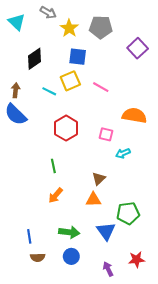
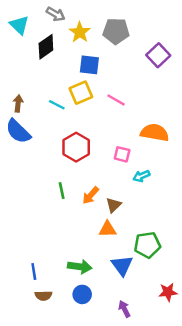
black diamond: (35, 59) -> (46, 47), moved
orange arrow: (56, 195) -> (91, 195), moved
red star: (136, 260) -> (168, 292), moved

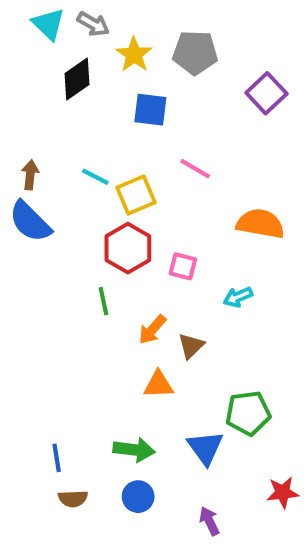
cyan triangle: (19, 25) -> (48, 24), moved
yellow square: (81, 93) -> (136, 195), moved
pink square: (122, 154) -> (183, 266), moved
green line: (62, 191) -> (103, 301), moved
orange triangle: (108, 229) -> (158, 385), moved

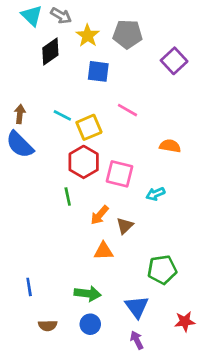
orange semicircle: (260, 224) -> (170, 146), size x0.7
pink square: (183, 266) -> (120, 174), size x1.5
blue triangle: (205, 448) -> (137, 307), moved
blue line: (57, 458) -> (29, 287), moved

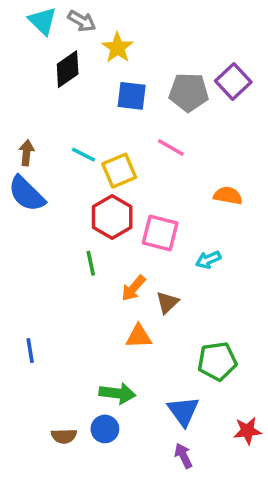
gray pentagon: (128, 34) -> (189, 92), moved
blue line: (29, 287) -> (30, 351), moved
blue circle: (90, 324) -> (105, 429), moved

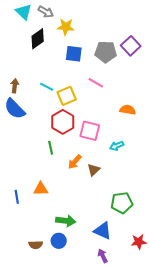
yellow star: (117, 48) -> (66, 27), turned -30
orange triangle: (139, 336) -> (41, 189), moved
blue triangle: (183, 411) -> (103, 231), turned -30

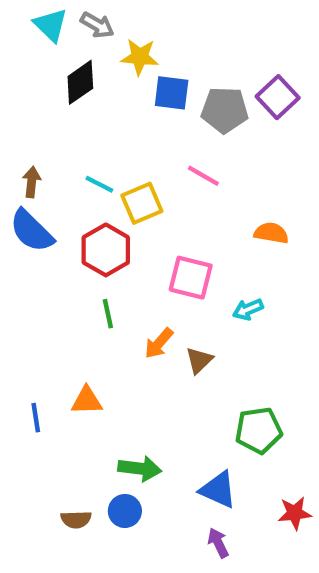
blue square: (74, 54) -> (172, 93), moved
red hexagon: (63, 122) -> (106, 250), moved

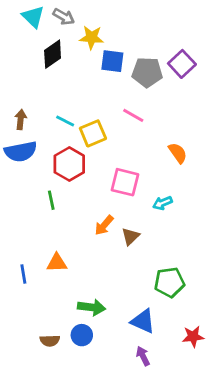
blue semicircle: (31, 231) -> (21, 152), turned -56
orange semicircle: (271, 233) -> (178, 153), turned 45
green line: (108, 314) -> (51, 200), moved

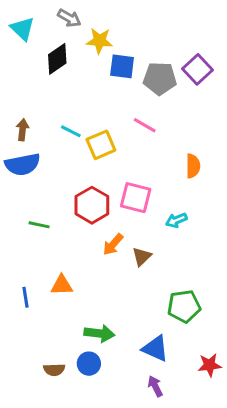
cyan triangle: (33, 17) -> (23, 29), moved
orange semicircle: (178, 153) -> (193, 166), turned 35
red hexagon: (69, 164) -> (92, 205), moved
green line: (51, 200) -> (39, 225), moved, turned -66

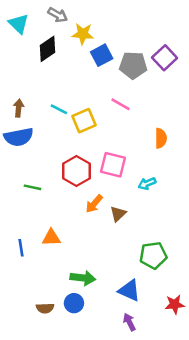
blue square: (122, 66) -> (102, 55), turned -35

